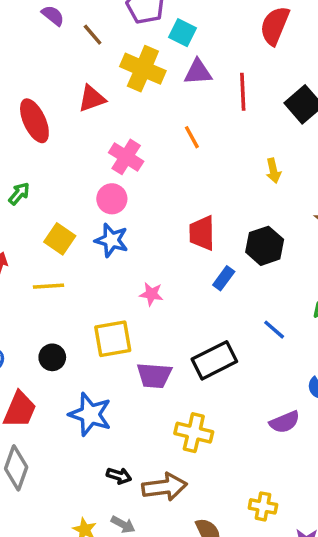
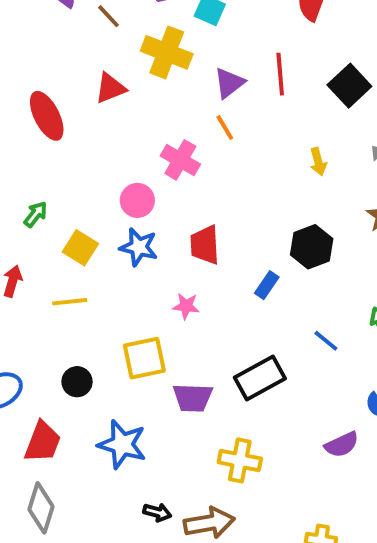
purple triangle: (198, 72) -> (229, 83), moved, turned -32
pink cross: (126, 157) -> (180, 160), moved
green arrow: (19, 194) -> (36, 214), moved
red trapezoid: (202, 233) -> (205, 245), moved

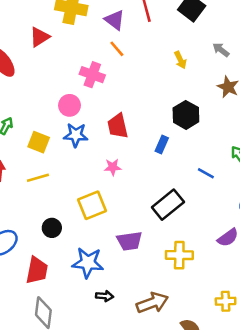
purple triangle: (229, 83) -> (115, 20), turned -35
purple trapezoid: (193, 398) -> (129, 241), moved
yellow cross: (240, 460) -> (179, 255), moved
black arrow: (157, 512) -> (105, 296), moved

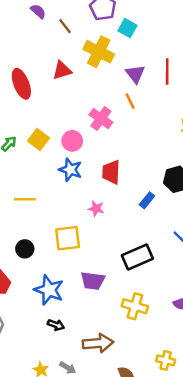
yellow square: (39, 142) -> (39, 140), moved

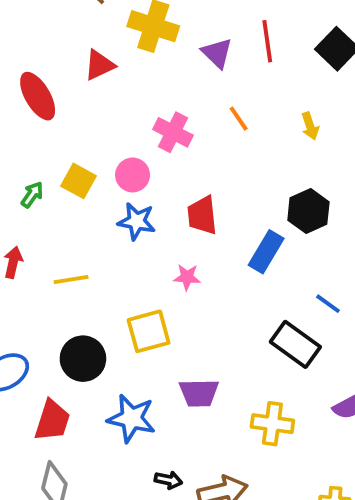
orange line: (130, 101) -> (239, 119), moved
blue rectangle: (147, 200) -> (266, 252), size x1.5
black circle: (25, 249) -> (83, 359), size x1.5
black rectangle: (137, 257) -> (295, 344), moved, turned 68
black arrow: (56, 325) -> (168, 480), moved

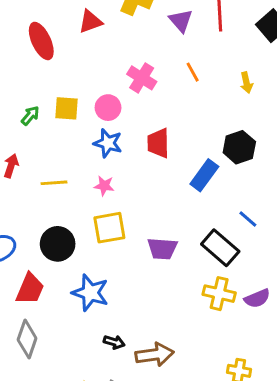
yellow square: (78, 181) -> (66, 108), turned -30
pink star: (187, 277) -> (104, 186), moved
purple trapezoid: (199, 393) -> (162, 249), moved
yellow cross: (272, 424) -> (219, 294), moved

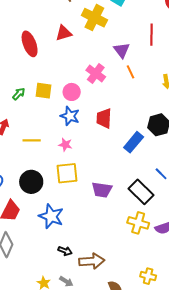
purple triangle: (181, 21) -> (122, 50), moved

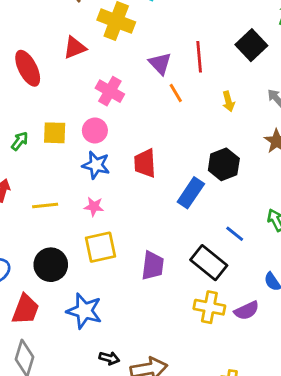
red line: (151, 35) -> (199, 57), moved
pink cross: (96, 74) -> (110, 91), moved
purple trapezoid: (102, 190) -> (153, 266), turned -85

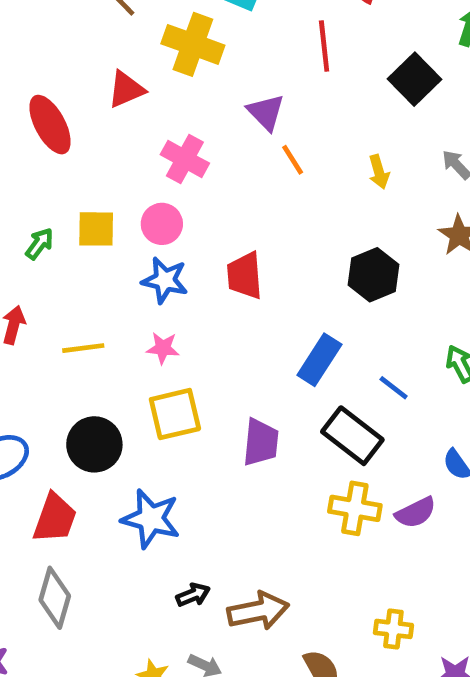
red line: (199, 57) -> (324, 46), moved
blue rectangle: (191, 193) -> (319, 360), moved
black arrow: (109, 358) -> (193, 595), turned -36

